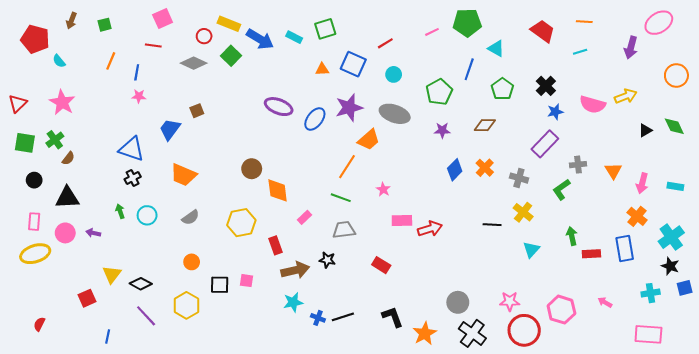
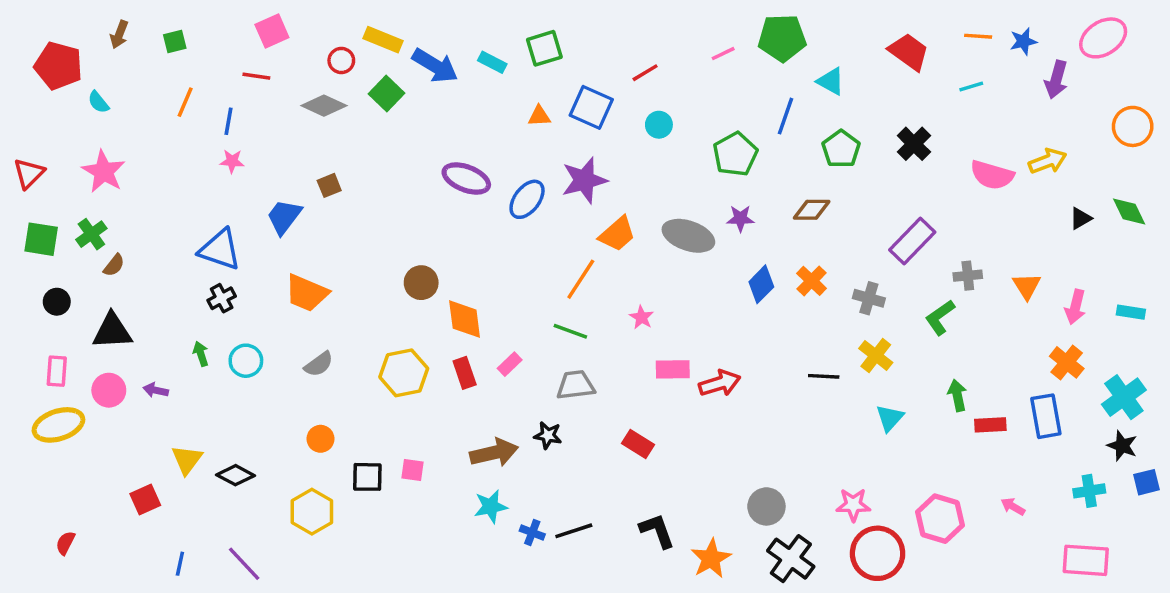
blue star: (555, 112) -> (1023, 41), moved
gray ellipse: (395, 114) -> (688, 236), moved
red rectangle: (276, 245) -> (465, 373), moved
purple line: (146, 316) -> (244, 564), moved

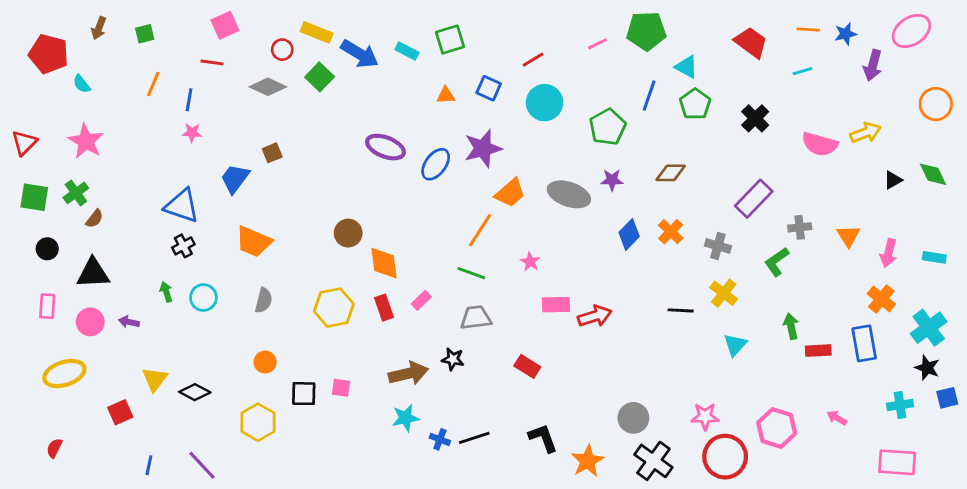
blue square: (591, 107) -> (489, 88), size x0.7
cyan circle: (659, 125) -> (545, 103), size x1.6
green pentagon: (841, 149) -> (695, 104), moved
gray semicircle: (319, 364) -> (264, 300), turned -40
yellow ellipse: (58, 425) -> (64, 373), moved

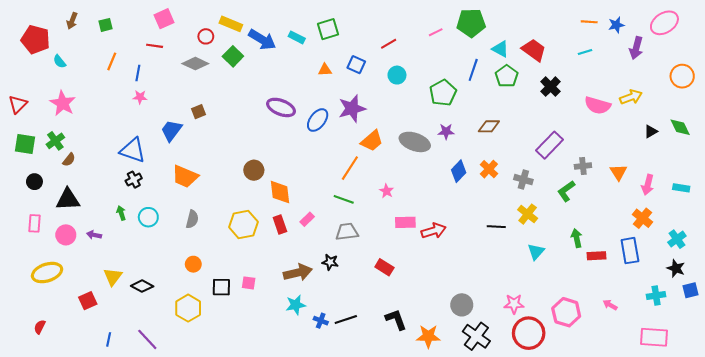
red trapezoid: (751, 42) -> (534, 50), moved
cyan circle: (545, 103) -> (397, 75), size x0.7
cyan cross: (929, 328) -> (677, 239), size x0.7
orange star: (588, 461) -> (428, 336), turned 30

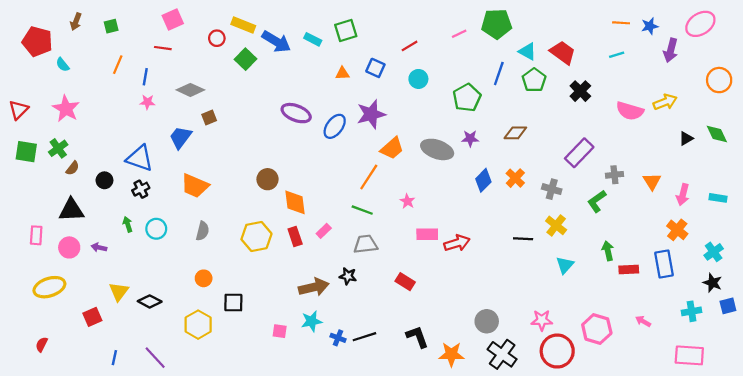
gray diamond: (195, 64) -> (190, 90), moved
black circle: (34, 182) -> (104, 180), moved
pink square: (249, 283) -> (280, 331), moved

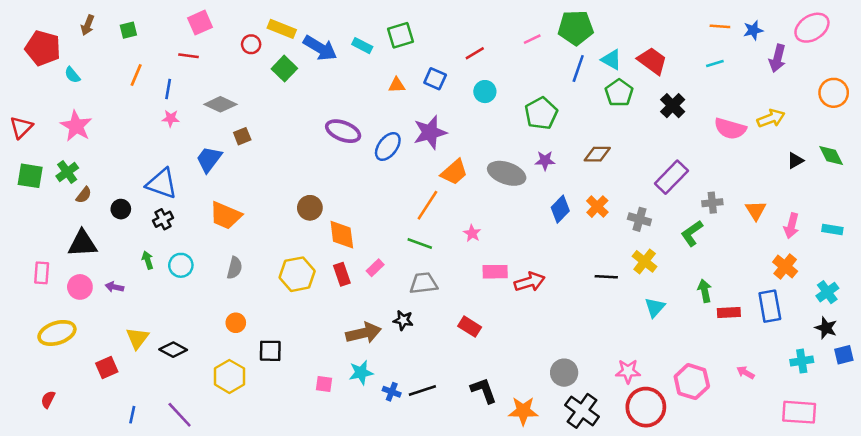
blue line: (499, 73) -> (578, 69), moved

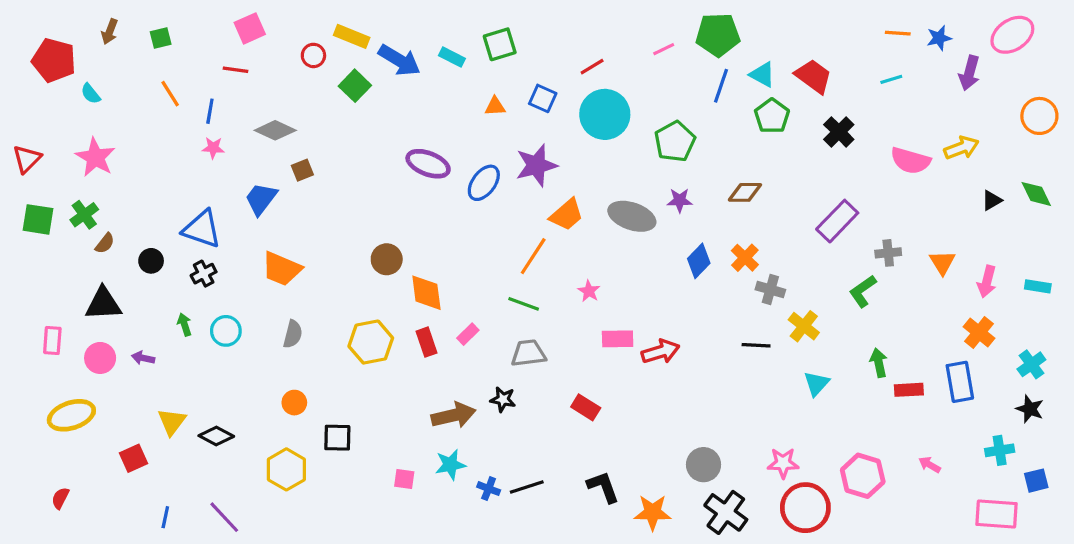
orange line: (136, 75) -> (170, 94), turned -55
cyan circle: (485, 92) -> (605, 114), size x1.8
gray cross: (639, 219) -> (770, 290), moved
blue square: (844, 355) -> (1036, 481), moved

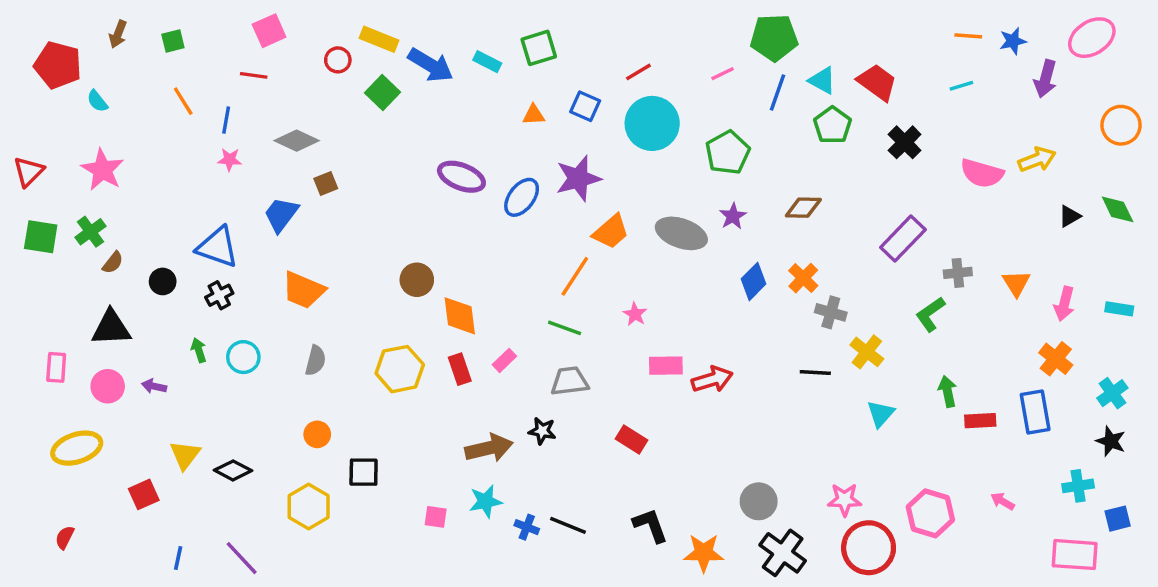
pink line: (664, 49) -> (723, 74), moved
purple star: (680, 200) -> (733, 216), turned -30
black line: (527, 487) -> (568, 525), turned 40

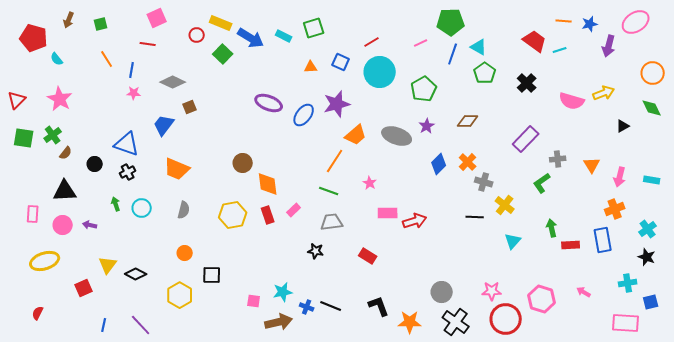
red trapezoid: (877, 82) -> (535, 41), moved
green diamond: (1118, 209) -> (652, 108), moved
orange cross: (1056, 359) -> (615, 209), turned 30
brown arrow: (489, 448) -> (279, 322), moved

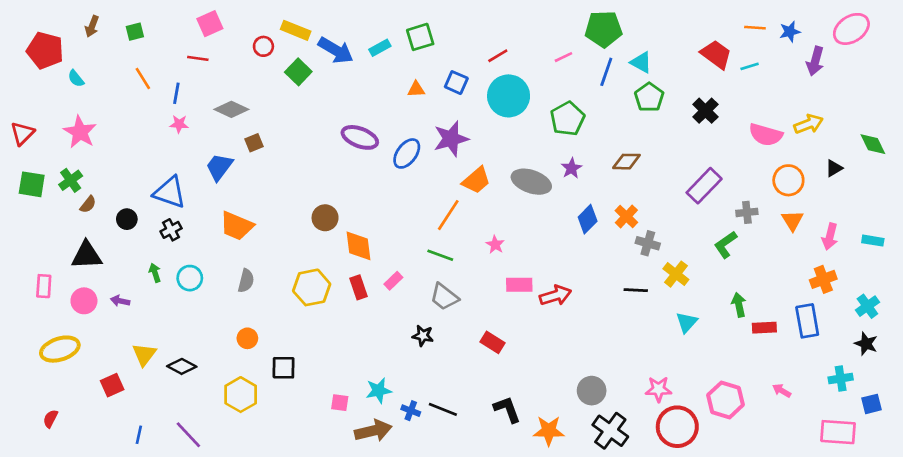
cyan rectangle: (284, 36) -> (380, 48), turned -56
orange circle: (653, 73) -> (788, 180), moved
gray trapezoid: (332, 222) -> (444, 297), turned -135

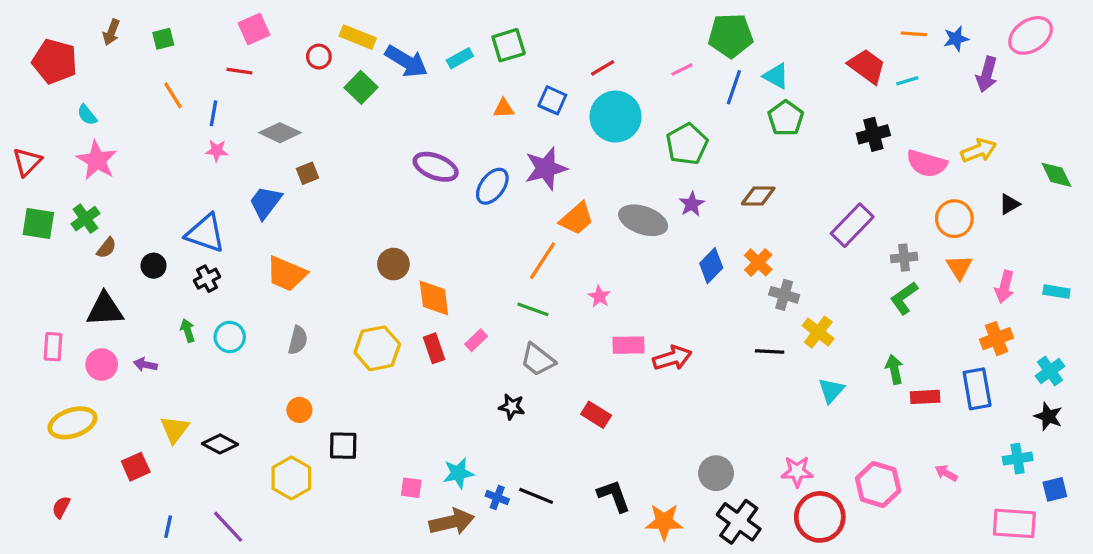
cyan semicircle: (76, 78) -> (87, 115), moved
black cross: (705, 111) -> (873, 134), moved, turned 30
green L-shape: (725, 245) -> (904, 298), moved

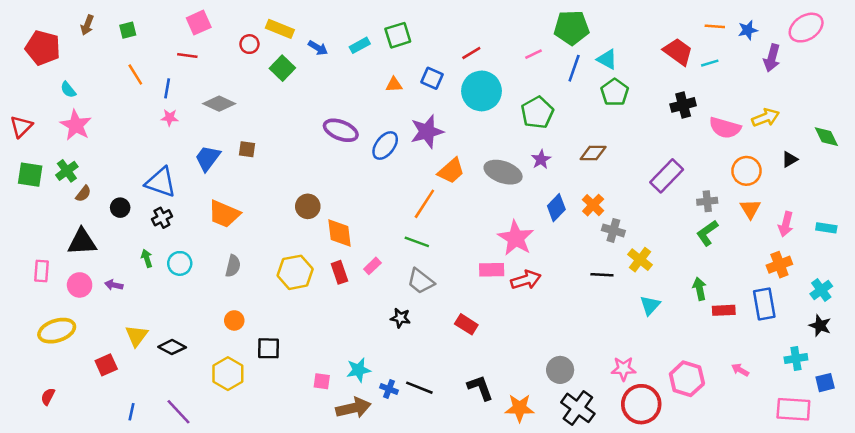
blue arrow: (406, 61) -> (318, 48), size x0.6
brown square: (308, 173) -> (247, 149), moved, turned 30
pink star: (599, 296) -> (516, 238), moved, size x2.0

